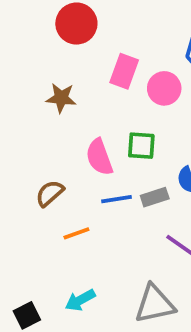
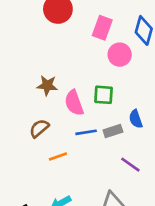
pink rectangle: (124, 71) -> (102, 28), moved
brown star: (61, 98) -> (47, 85), moved

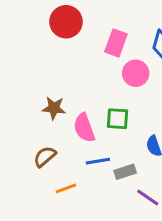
gray rectangle: (113, 131) -> (125, 172), moved

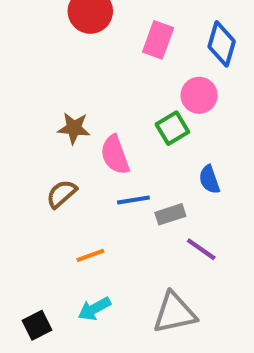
pink circle: (136, 73) -> (199, 95), moved
green square: (117, 119) -> (172, 128), moved, turned -35
orange line: (66, 188) -> (90, 255), moved

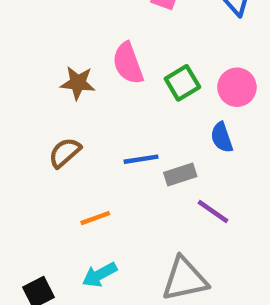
pink circle: (199, 95) -> (237, 87), moved
pink semicircle: (115, 155) -> (128, 63), moved

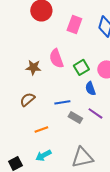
blue semicircle: (222, 137) -> (90, 88), moved
gray rectangle: (180, 174) -> (75, 117), moved, turned 48
purple line: (213, 212) -> (95, 113), moved

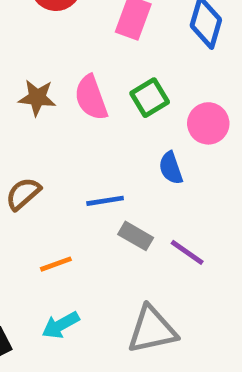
brown star: (33, 67) -> (37, 98), moved
green square: (81, 67) -> (150, 98), moved
purple line: (95, 113) -> (187, 252), moved

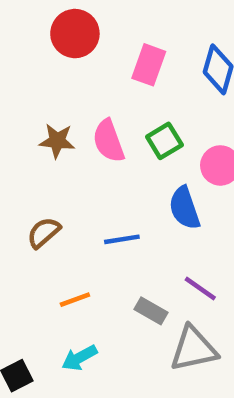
blue semicircle: (171, 168) -> (185, 208), size x1.4
gray rectangle: (136, 236) -> (151, 311), moved
gray triangle: (152, 330) -> (193, 349), moved

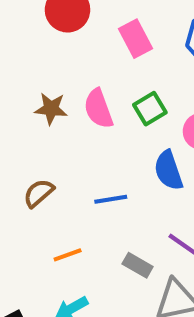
pink rectangle: (149, 65) -> (135, 39), turned -48

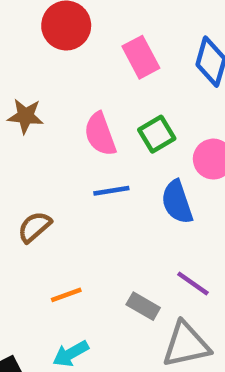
brown star: (51, 109) -> (25, 116), moved
blue line: (111, 199) -> (111, 191), moved

